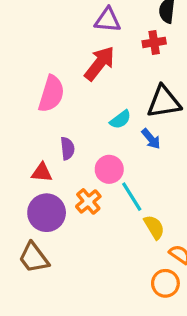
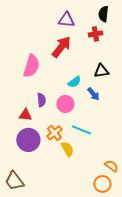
black triangle: (164, 102) -> (101, 71), size x0.7
pink circle: (109, 169) -> (65, 104), moved
cyan line: (132, 197) -> (81, 130), turned -36
yellow semicircle: (154, 227) -> (67, 149), moved
brown trapezoid: (34, 258) -> (14, 181), moved

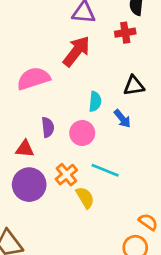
pink semicircle: (31, 66) -> (33, 79), turned -125
cyan semicircle: (74, 82) -> (95, 101), turned -48

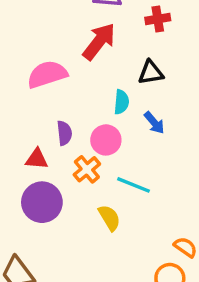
black triangle: (134, 86) -> (151, 73), moved
orange cross: (66, 175) -> (87, 169), moved

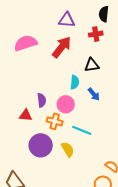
pink semicircle: (47, 74) -> (26, 43), moved
orange cross: (87, 169) -> (55, 121), turned -35
purple circle: (42, 202) -> (41, 145), moved

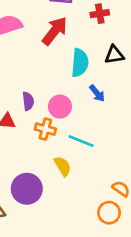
black triangle: (92, 65) -> (114, 55), moved
cyan semicircle: (75, 82) -> (80, 63), moved, size x1.5
purple circle: (41, 145) -> (27, 189), moved

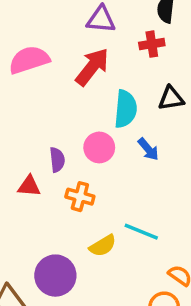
pink circle: (60, 107) -> (99, 147), moved
cyan line: (81, 141) -> (141, 232), moved
yellow semicircle: (63, 166) -> (103, 246), turned 90

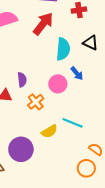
black triangle: (171, 98) -> (91, 43), turned 35
pink circle: (99, 147) -> (58, 84), moved
orange cross: (80, 197) -> (36, 102), turned 35

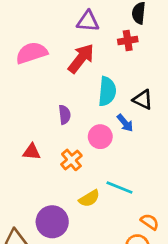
black triangle: (91, 43) -> (143, 100), moved
purple semicircle: (22, 80) -> (65, 115), moved

